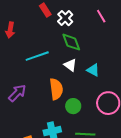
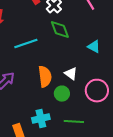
white triangle: (70, 65) -> (71, 74), moved
cyan triangle: (93, 70) -> (94, 47), moved

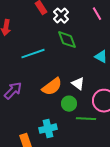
orange semicircle: (45, 77) -> (52, 87), turned 60
green line: (74, 122) -> (86, 119), moved

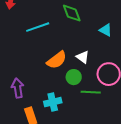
purple arrow: (13, 91) -> (18, 88), moved, turned -54

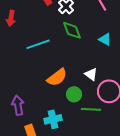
cyan triangle: (106, 30) -> (105, 39), moved
white triangle: (83, 57) -> (91, 74), moved

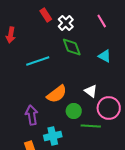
purple arrow: (18, 105) -> (32, 115), moved

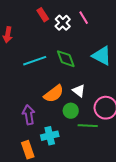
pink line: (102, 21) -> (84, 18), moved
green diamond: (72, 47) -> (66, 59), moved
cyan triangle: (105, 56) -> (102, 56), size x1.5
white triangle: (91, 91) -> (79, 91), moved

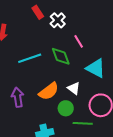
pink line: (84, 18) -> (79, 41), moved
cyan triangle: (102, 56) -> (96, 68), moved
purple arrow: (29, 115) -> (18, 97), moved

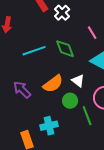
pink line: (79, 41) -> (92, 33), moved
purple arrow: (18, 97) -> (22, 90), turned -36
green line: (83, 123) -> (87, 116), turned 66

